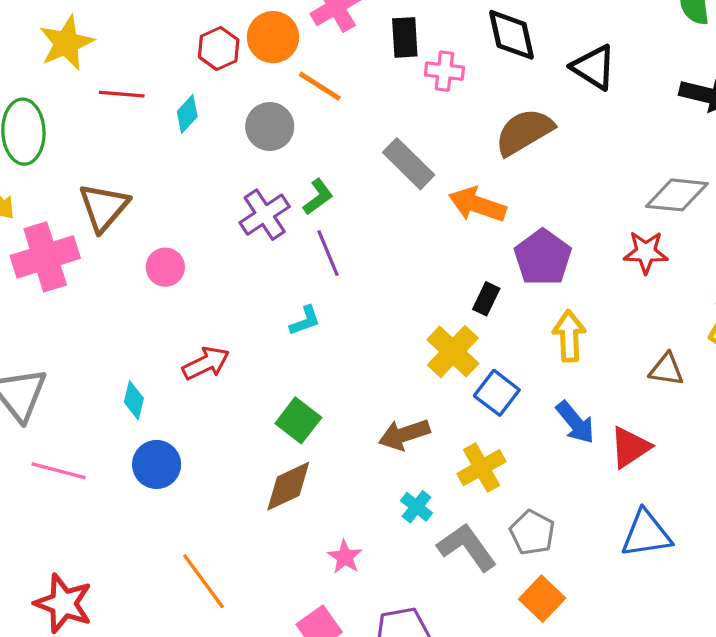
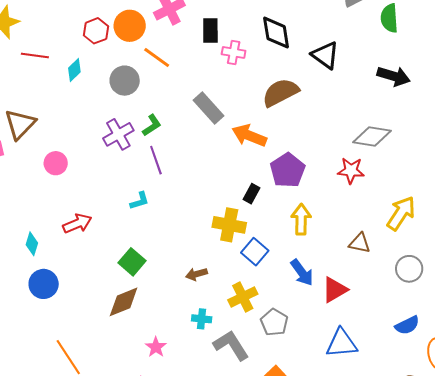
yellow cross: (453, 352) -> (229, 225), turned -36
brown arrow: (404, 435) -> (196, 274), size x0.7
cyan cross: (416, 507) -> (202, 319), turned -36
gray pentagon: (532, 533) -> (274, 322), moved

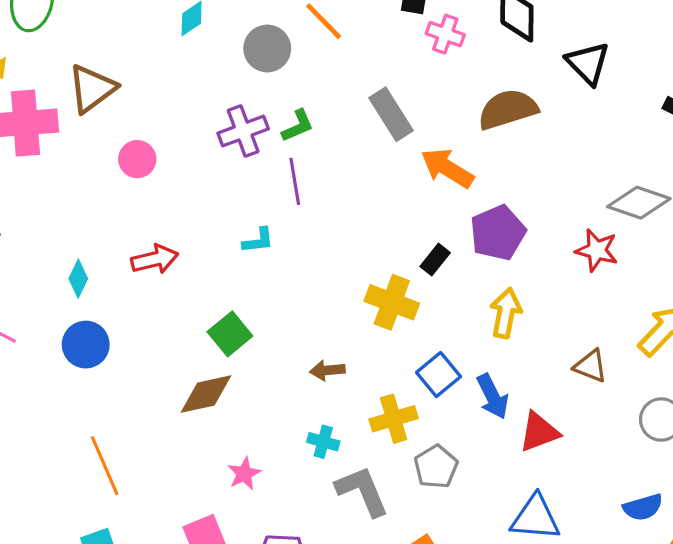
blue square: (255, 252) -> (439, 375), moved

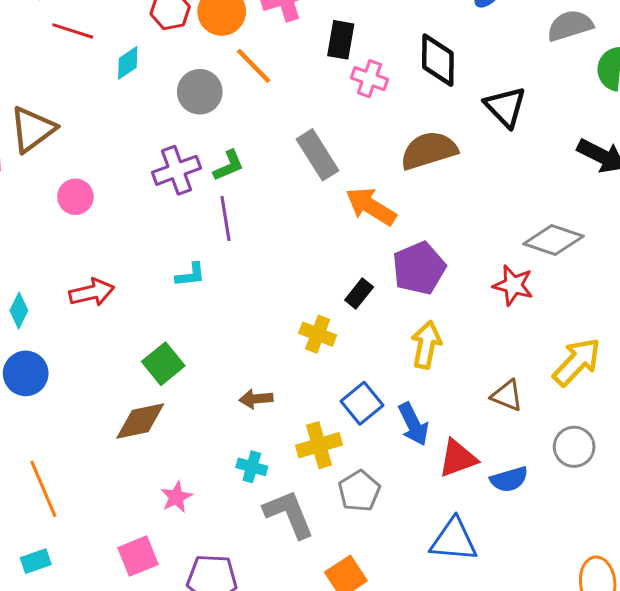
yellow cross: (392, 302) -> (318, 334), size x0.7
blue semicircle: (643, 507) -> (509, 479), moved

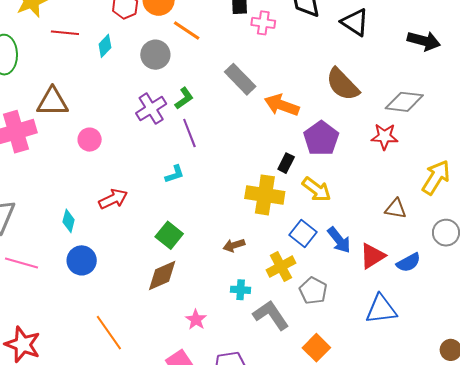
brown triangle: (32, 129) -> (53, 102), turned 48
brown semicircle: (429, 150) -> (343, 84), moved, turned -105
yellow cross: (318, 334) -> (265, 195), size x1.6
yellow arrow: (426, 345) -> (317, 189), moved, turned 128

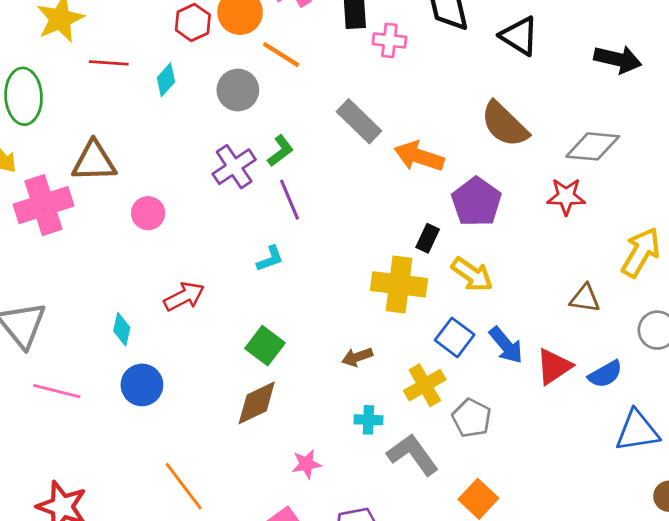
blue triangle: (381, 309) -> (637, 431), moved
pink star: (196, 320) -> (306, 464), turned 30

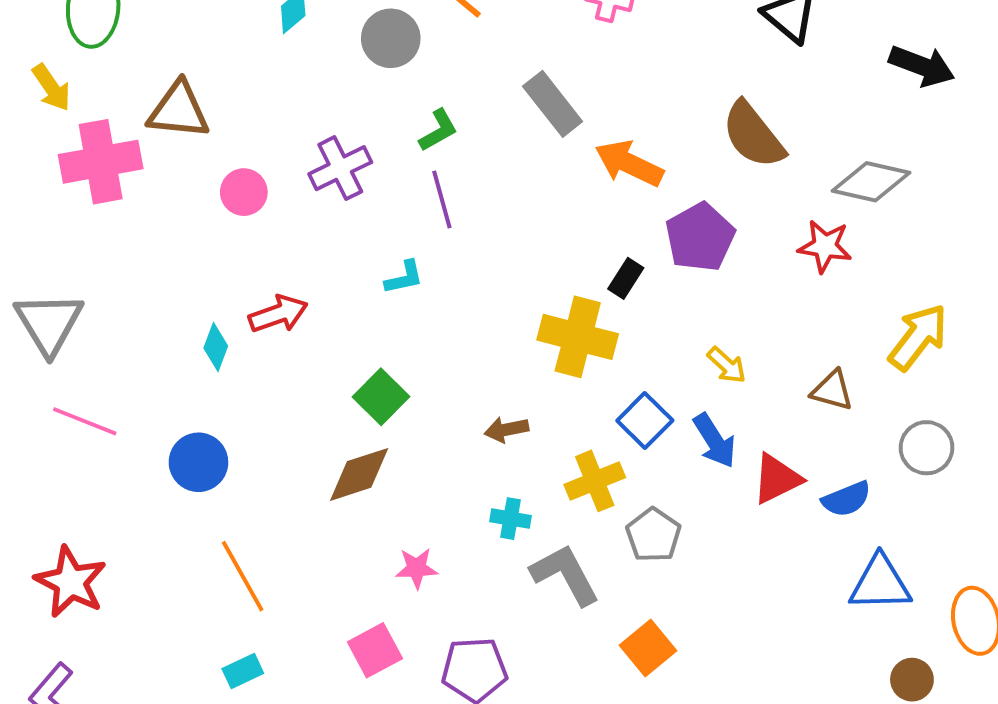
purple cross: (234, 167) -> (340, 168), moved
yellow arrow: (472, 274) -> (727, 365), moved, size x0.7
cyan diamond: (122, 329) -> (216, 347), moved
blue circle: (142, 385) -> (198, 462), moved

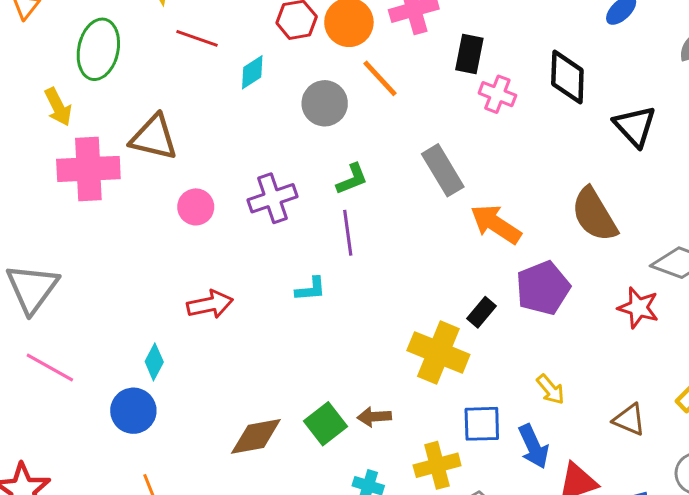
cyan diamond: (216, 347) -> (154, 362), moved
green square: (381, 397) -> (325, 424), moved
blue square: (645, 420) -> (482, 424), turned 36

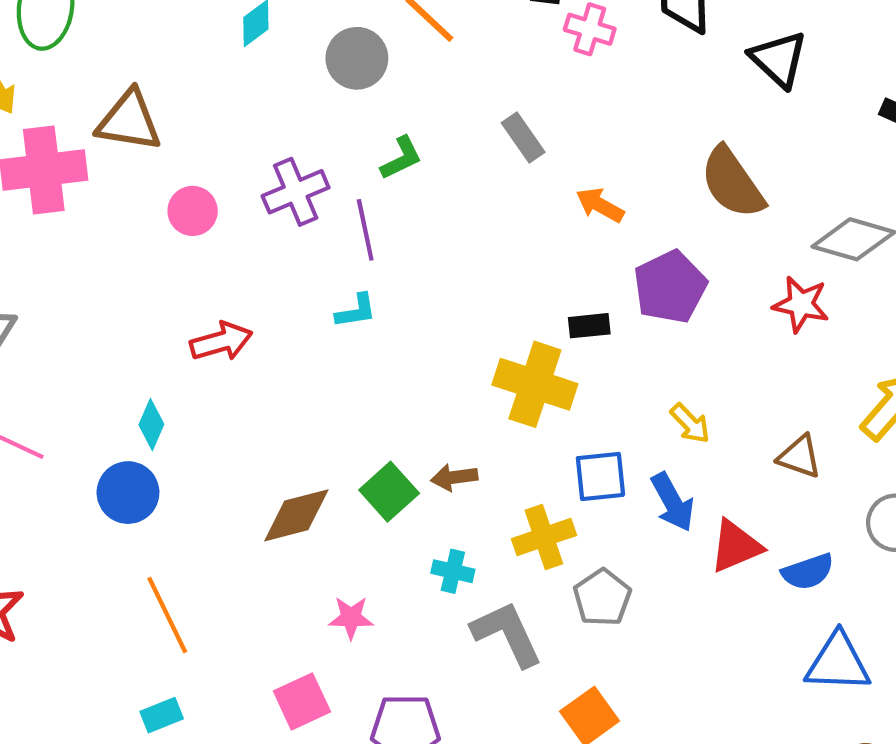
gray rectangle: (443, 170) -> (523, 137), size x0.7
orange arrow: (496, 224) -> (600, 205), size x0.7
purple line: (348, 233) -> (365, 230), moved
black rectangle: (482, 312) -> (589, 326), turned 48

